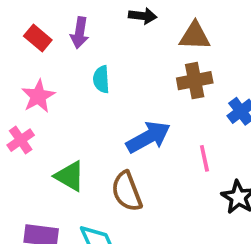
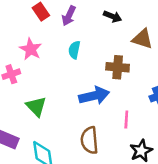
brown cross: (195, 81) -> (118, 67), moved
pink star: (38, 96) -> (31, 49), turned -30
brown semicircle: (127, 191) -> (89, 140), moved

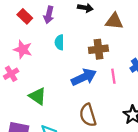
pink line: (126, 120) -> (113, 76), moved

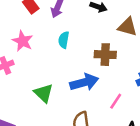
pink line: (113, 76) -> (116, 101), moved, turned 32
green triangle: (38, 96) -> (44, 93), moved

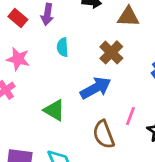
brown cross: (105, 55) -> (111, 52), turned -35
pink line: (116, 101) -> (130, 116), moved

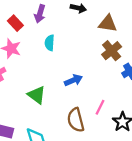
red rectangle: (18, 18) -> (15, 23), moved
brown cross: (111, 52) -> (112, 51), moved
blue arrow: (96, 88) -> (73, 80), size x0.7

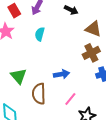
blue arrow: (73, 80) -> (61, 74), moved
brown semicircle: (76, 120) -> (39, 94), moved

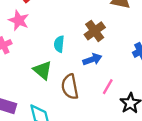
cyan semicircle: (40, 34) -> (59, 44), moved
brown cross: (91, 53) -> (95, 31), moved

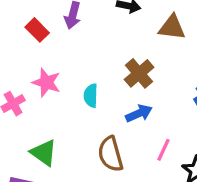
pink star: (19, 20) -> (46, 83), moved
green triangle: (43, 70) -> (44, 153), moved

